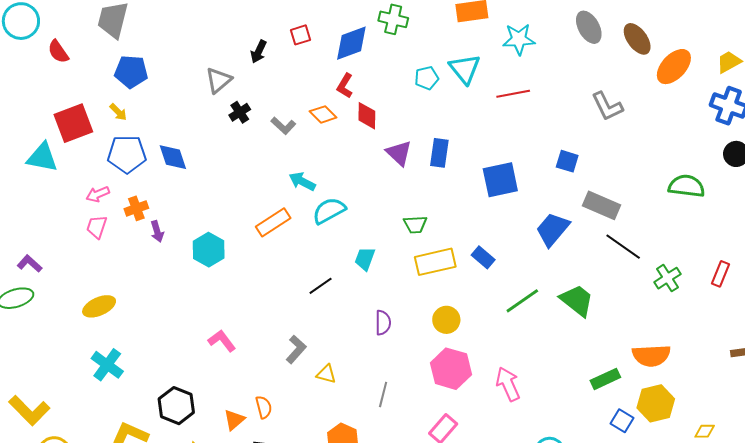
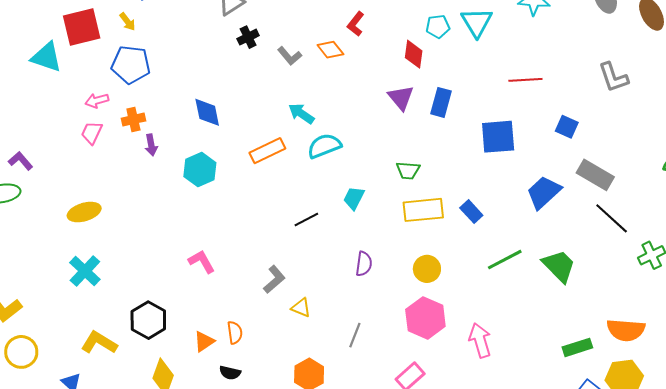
red line: (513, 94) -> (525, 80), moved
red diamond: (367, 116) -> (414, 54), moved
blue diamond: (173, 157) -> (207, 112), moved

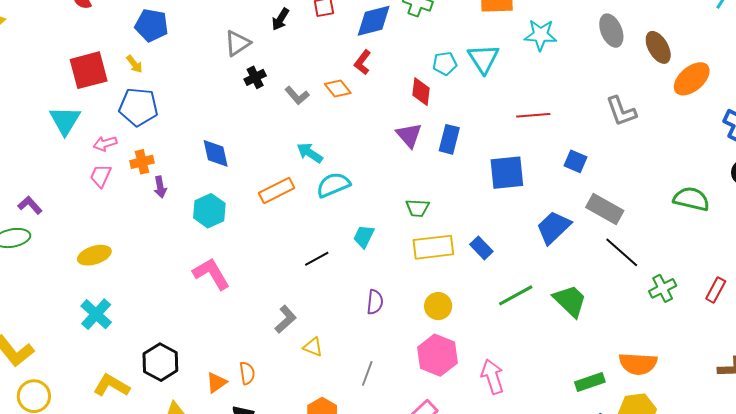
cyan triangle: (47, 57) -> (65, 120), moved, turned 44
pink L-shape: (202, 262) -> (211, 274), moved, size x1.4

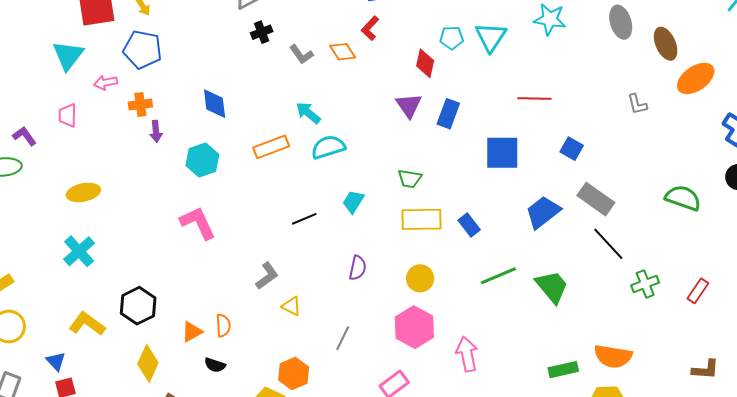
gray L-shape: (621, 111) -> (637, 104), moved, size x0.7
pink trapezoid: (101, 176) -> (68, 115), moved, turned -30

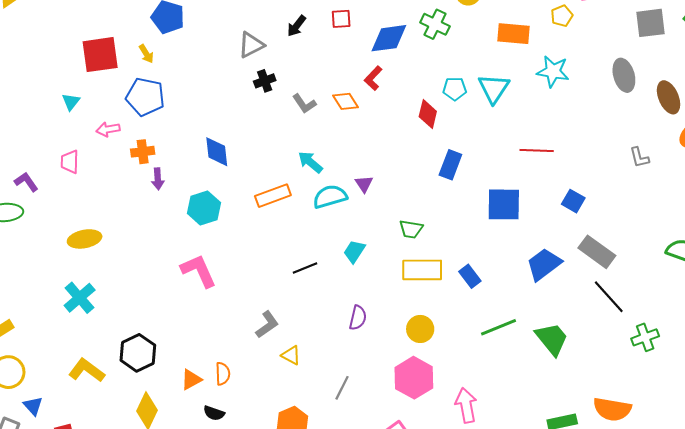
cyan triangle: (68, 55) -> (71, 102), size x0.6
purple triangle: (409, 105) -> (364, 184), moved, size x0.7
blue triangle: (56, 361) -> (33, 406), moved

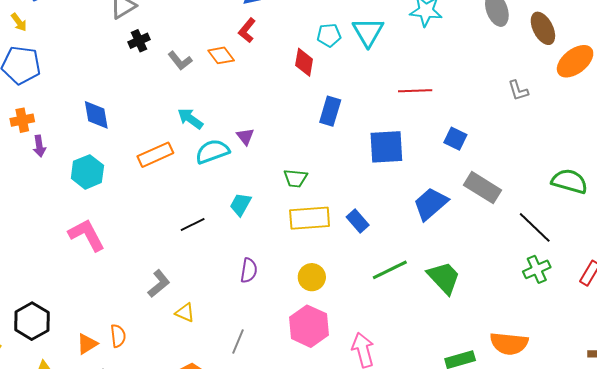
black line: (609, 297) -> (535, 227), moved

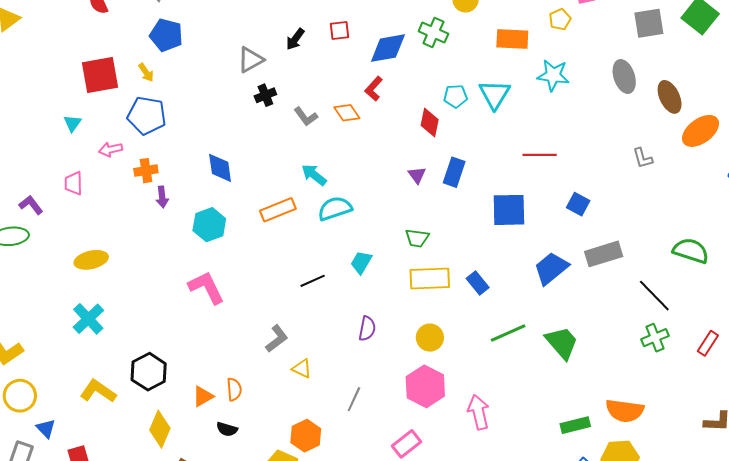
purple triangle: (245, 136) -> (417, 175), moved
gray rectangle: (483, 188) -> (604, 254), turned -51

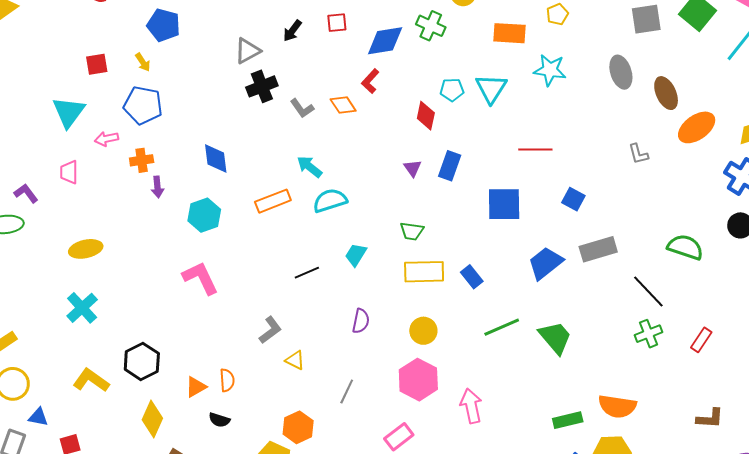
red square: (100, 75) -> (97, 64), size x0.6
black cross: (265, 95) -> (262, 86), size x1.4
cyan triangle: (72, 123) -> (69, 112), size x1.8
blue triangle: (46, 429) -> (38, 417), turned -35

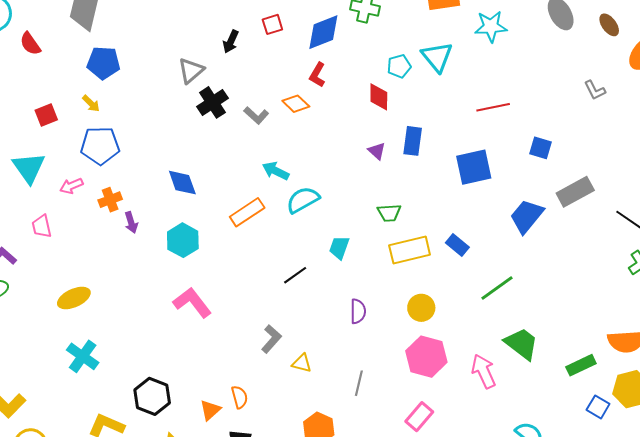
brown ellipse: (666, 93) -> (609, 25), size x0.7
green trapezoid: (555, 337) -> (522, 344), moved

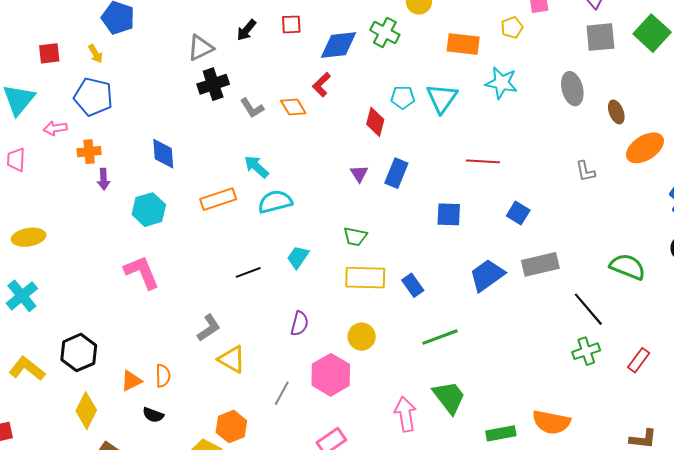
blue square: (474, 167) -> (449, 214), size x0.7
pink hexagon: (426, 357) -> (331, 375), moved
yellow triangle: (302, 363) -> (232, 359), size x1.4

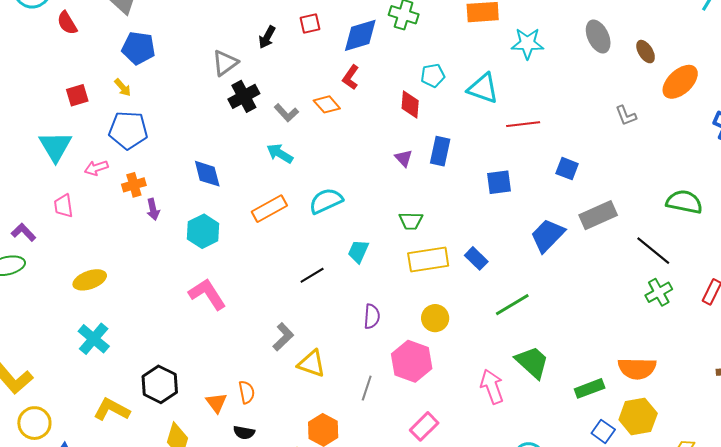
cyan triangle: (442, 98) -> (483, 88), moved, turned -36
cyan arrow: (256, 167) -> (280, 154), moved
orange triangle: (131, 381) -> (216, 403), turned -30

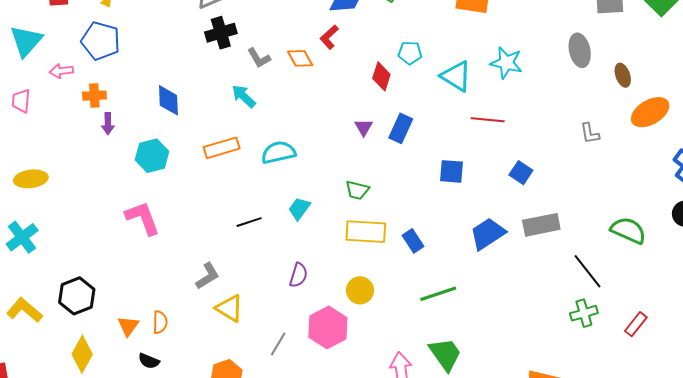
cyan star: (527, 43) -> (506, 63), moved

